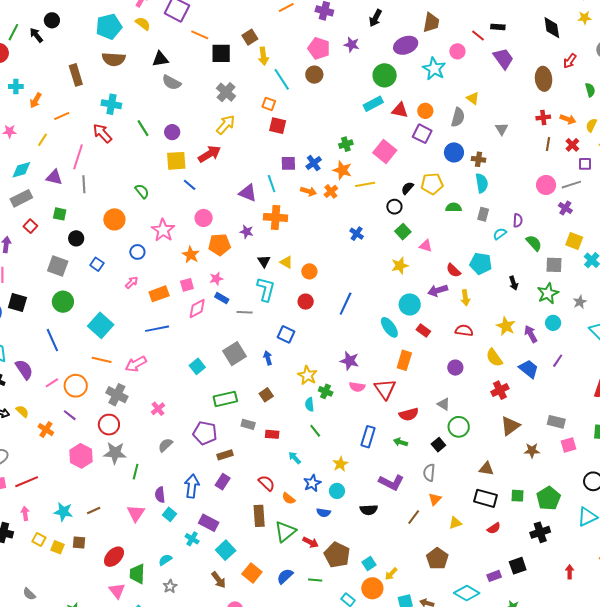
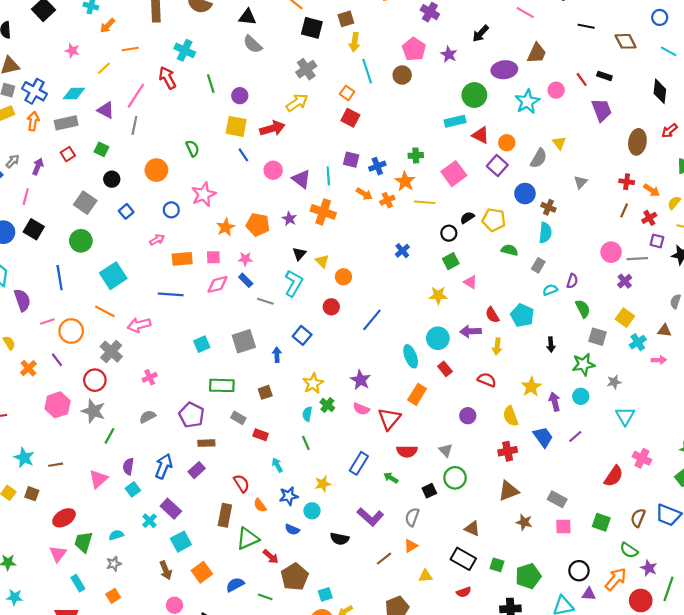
pink circle: (204, 218) -> (273, 170), moved

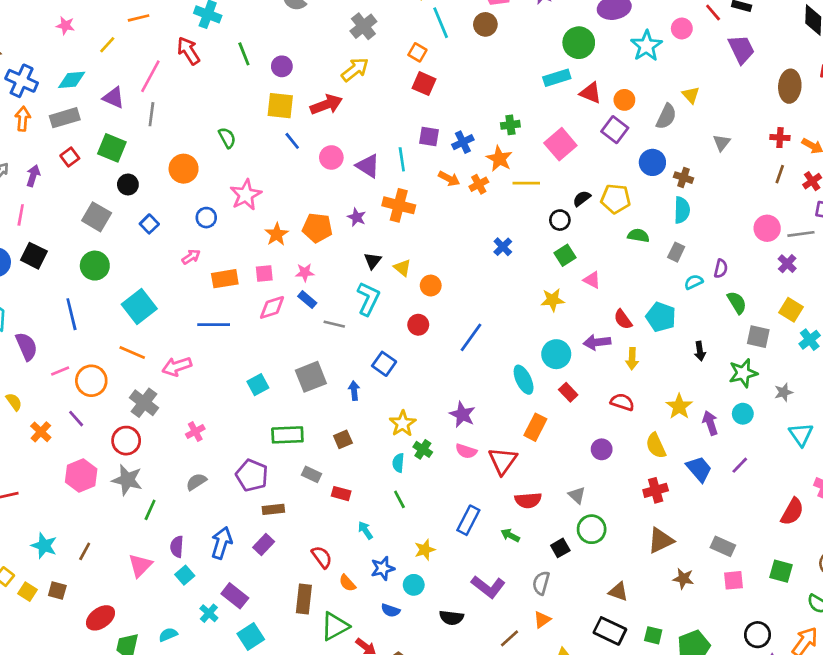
green square: (101, 149) -> (112, 148), size x1.5
brown line: (56, 465) -> (85, 551), turned -48

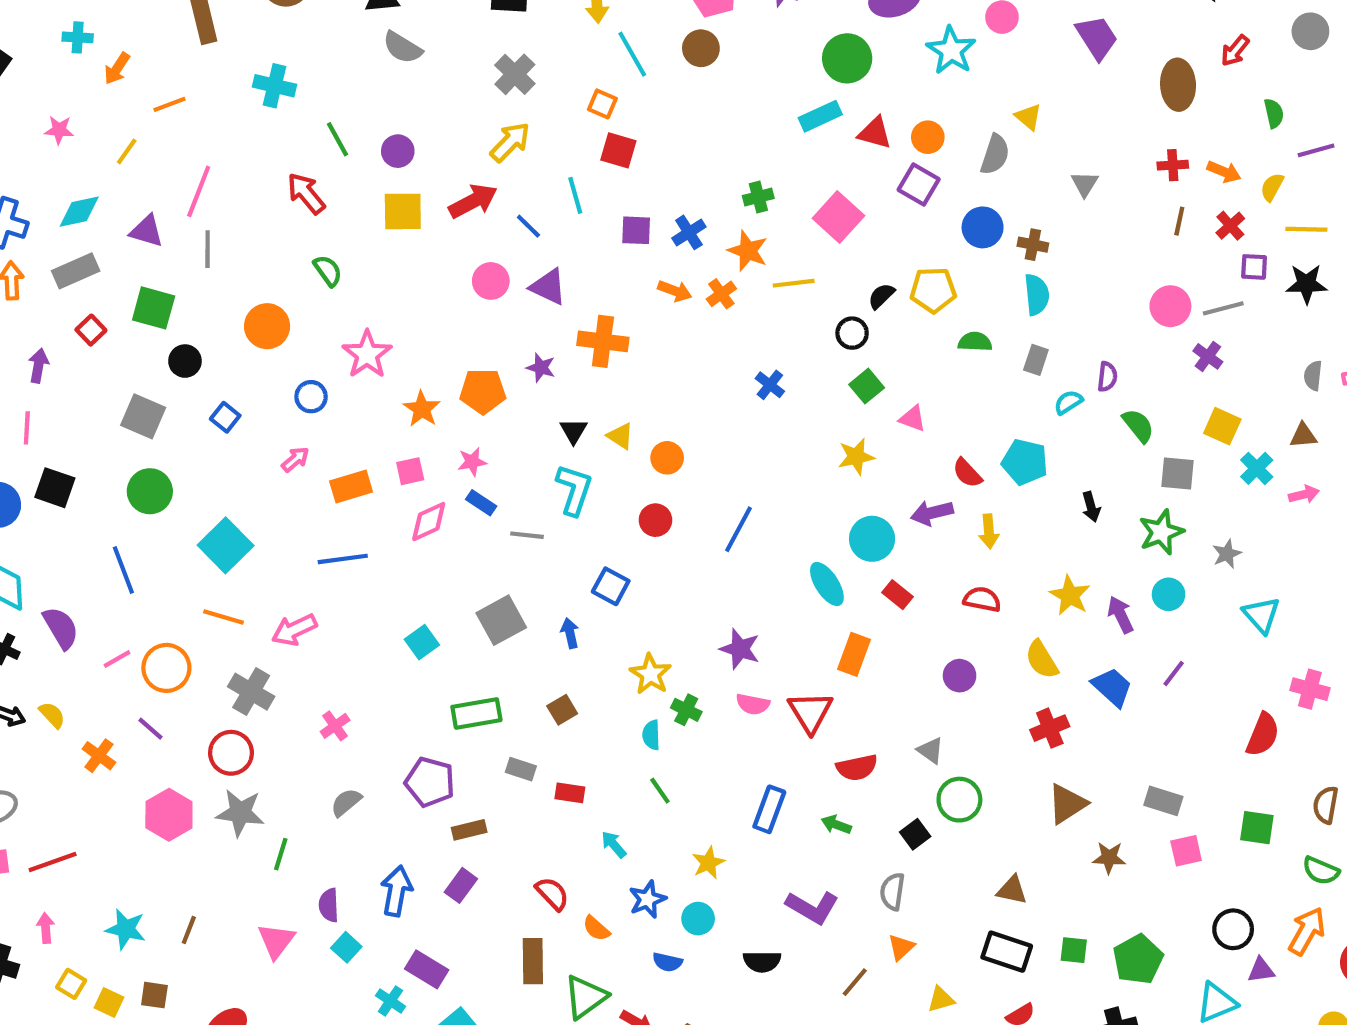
red arrow: (188, 51) -> (306, 193), moved
blue line: (292, 141) -> (528, 226), moved
cyan line: (402, 159) -> (575, 195), moved

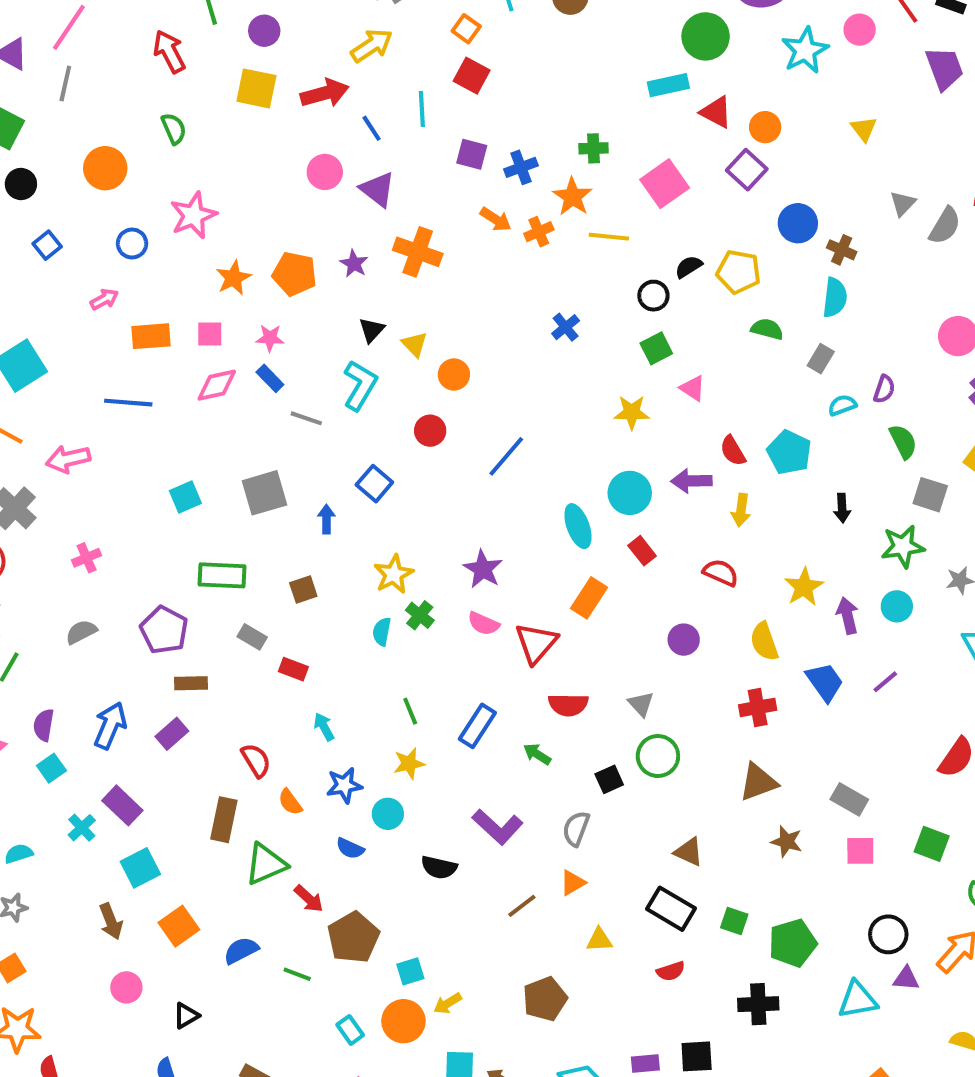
gray semicircle: (995, 154) -> (945, 226), moved
green line: (660, 791) -> (410, 711), moved

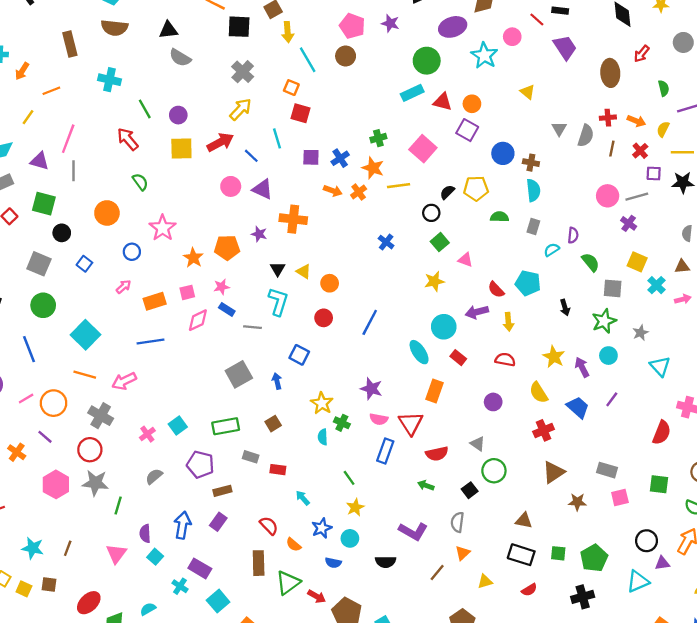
cyan square: (185, 497) -> (178, 425), moved
blue rectangle: (477, 726) -> (385, 451), moved

